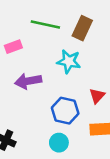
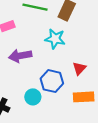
cyan circle: (59, 143) -> (33, 97), moved

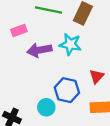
purple arrow: (20, 56) -> (39, 50), moved

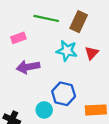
purple arrow: (39, 50) -> (28, 67), moved
red triangle: (97, 76) -> (92, 53), moved

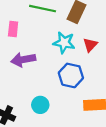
pink rectangle: (18, 38) -> (13, 29), turned -64
blue hexagon: (64, 94) -> (71, 75), moved

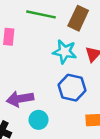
purple arrow: (23, 60) -> (20, 99), moved

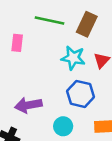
cyan circle: (39, 120) -> (63, 126), moved

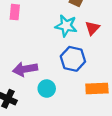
cyan circle: (63, 126) -> (47, 89), moved

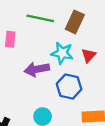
purple arrow: (25, 69) -> (37, 69), moved

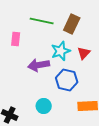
cyan star: (62, 53) -> (61, 51), turned -30

